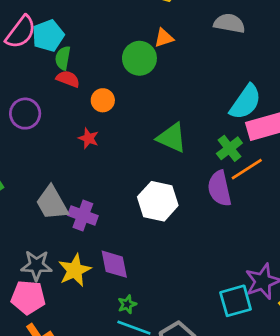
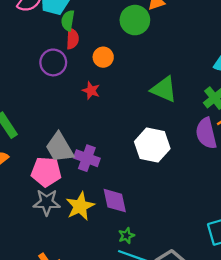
red semicircle: (68, 79) -> (73, 39), turned 72
purple circle: (25, 114) -> (53, 62), moved
pink pentagon: (28, 297) -> (46, 172), moved

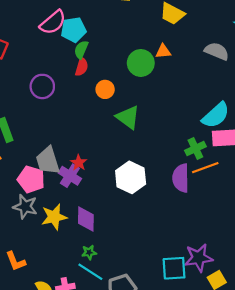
purple circle: (53, 62) -> (42, 86), moved
green triangle: (164, 89) -> (128, 117), moved
red star: (91, 91) -> (79, 163), moved

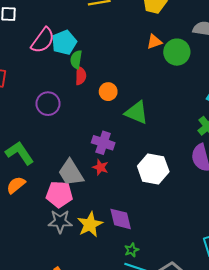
green circle: (141, 63) -> (177, 52), moved
purple cross: (70, 176) -> (103, 143), moved

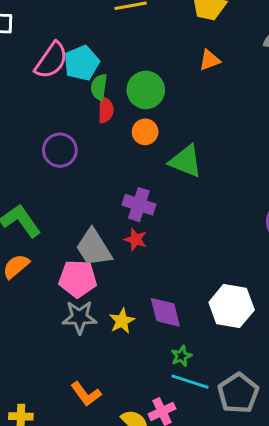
green circle: (177, 52) -> (146, 90), moved
white hexagon: (153, 169) -> (232, 306), moved
yellow star: (90, 224) -> (122, 321), size x0.7

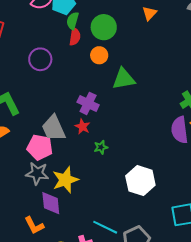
orange triangle: (210, 60) -> (149, 13), turned -35
green triangle: (186, 161) -> (124, 79), turned -40
purple diamond: (165, 312) -> (51, 203), moved
yellow star: (122, 321) -> (65, 180), size x1.5
green star: (181, 356) -> (101, 147), moved

